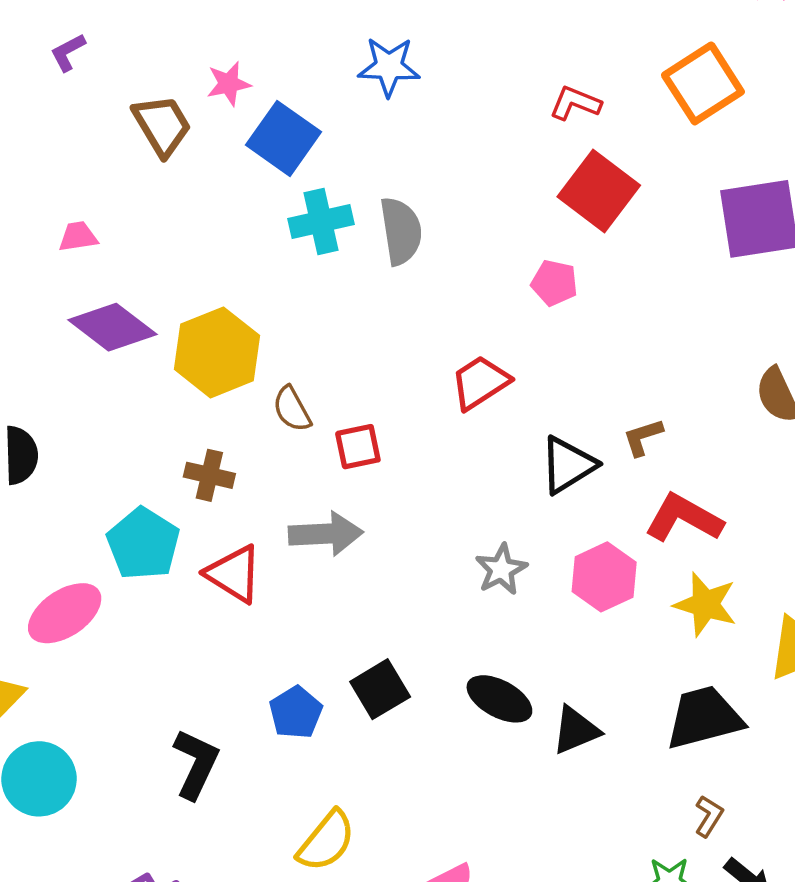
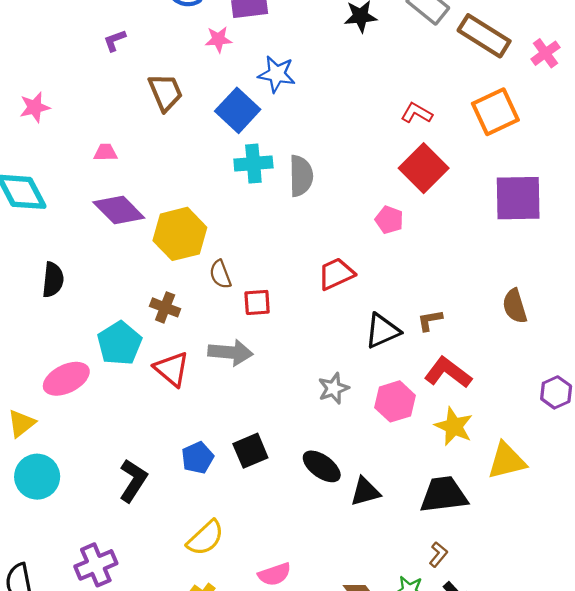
blue star: (389, 67) -> (277, 74), moved
pink star: (229, 84) -> (218, 39), moved

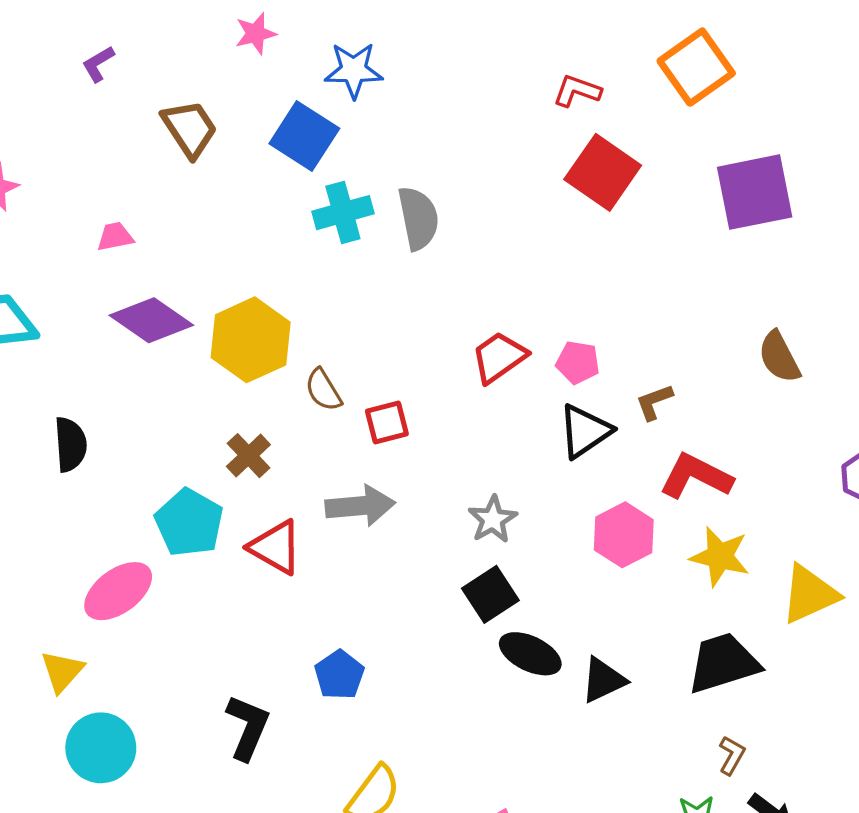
pink pentagon: (389, 220) -> (578, 362), moved
brown cross: (165, 307) -> (248, 456), turned 36
gray star: (333, 388) -> (493, 519), moved
black square: (250, 451) -> (490, 594), moved

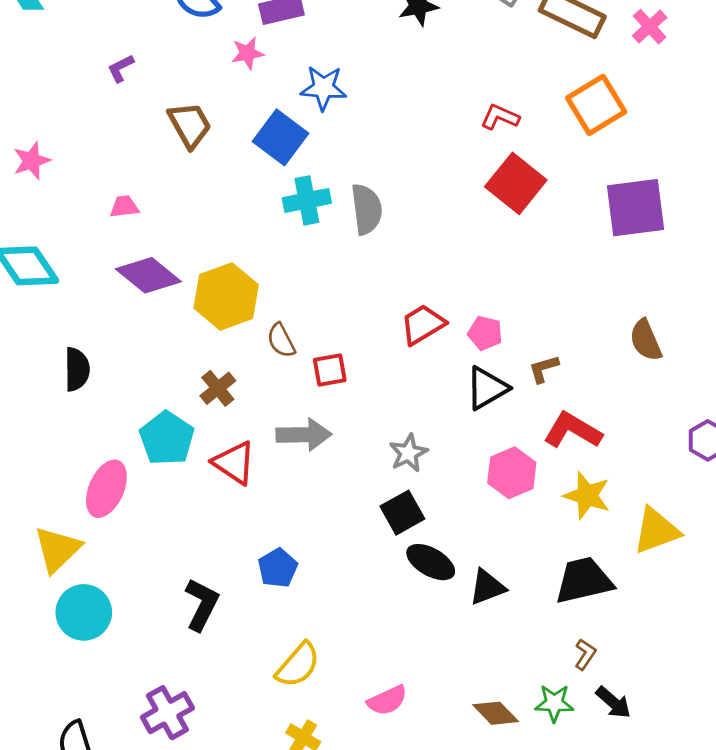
pink ellipse: (118, 591) -> (106, 489), turned -34
yellow triangle: (62, 671) -> (57, 549), size x1.4

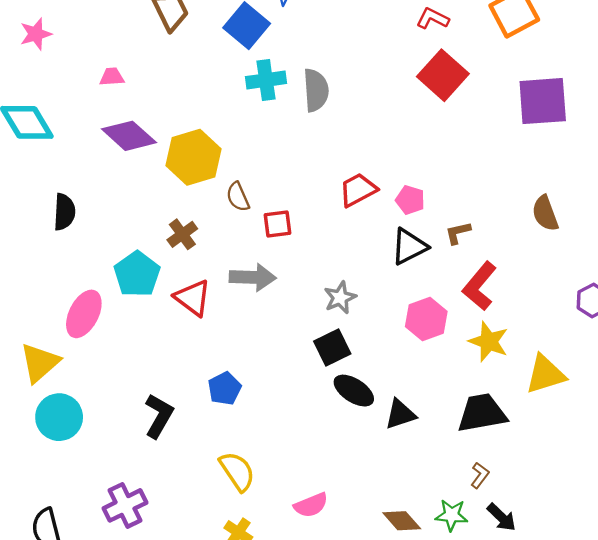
red L-shape: (573, 430) -> (479, 286), turned -84
yellow semicircle: (298, 665) -> (237, 471), turned -78

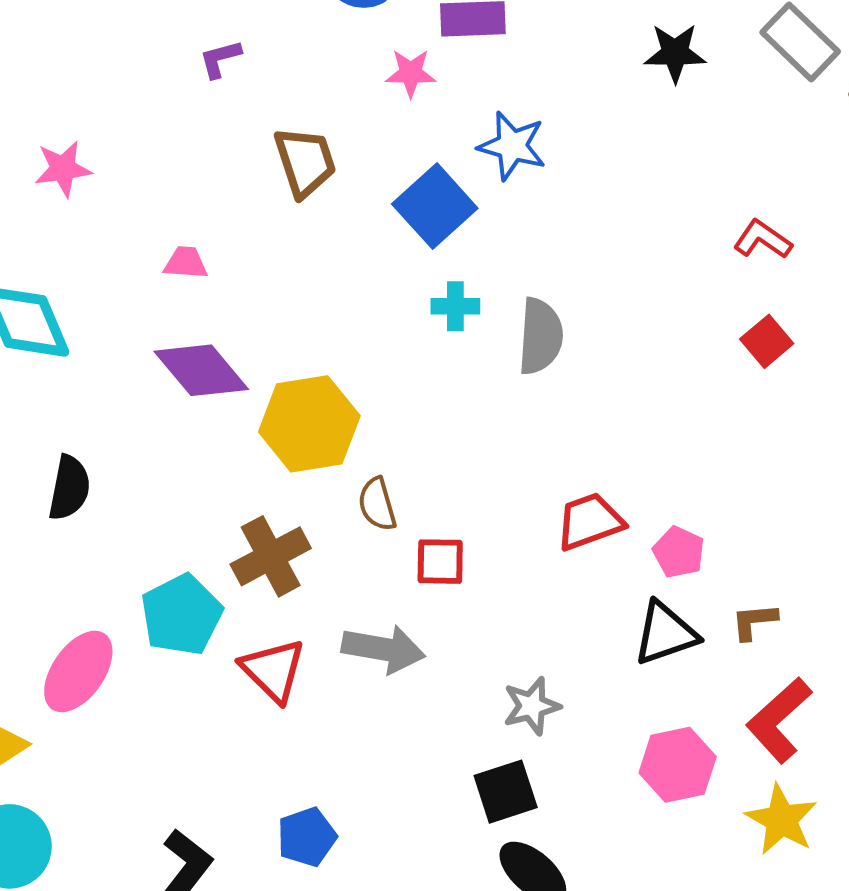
red square: (443, 75) -> (767, 341), size x0.6
cyan cross: (266, 80) -> (455, 306), size x0.7
brown cross: (182, 234) -> (271, 556), size x1.4

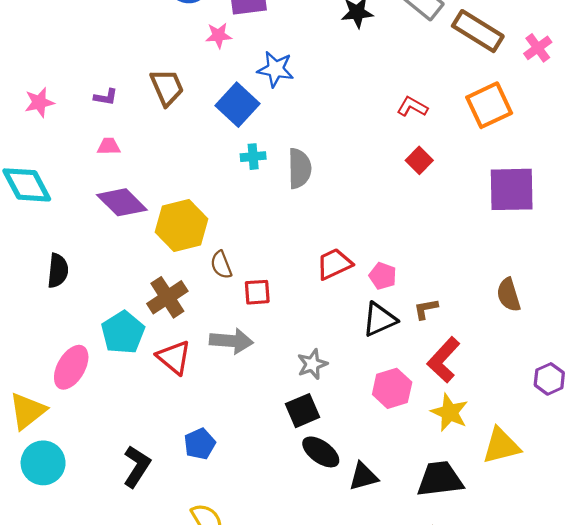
purple L-shape: (220, 59) -> (106, 97), moved, turned -150

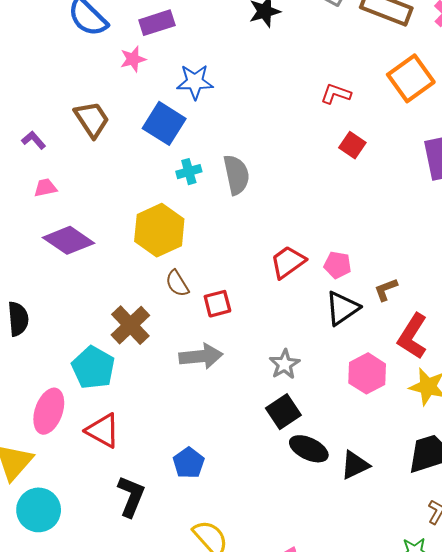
purple L-shape: (106, 97) -> (34, 140), turned -130
yellow hexagon: (182, 226) -> (159, 230), moved
red triangle: (174, 357) -> (103, 431), moved

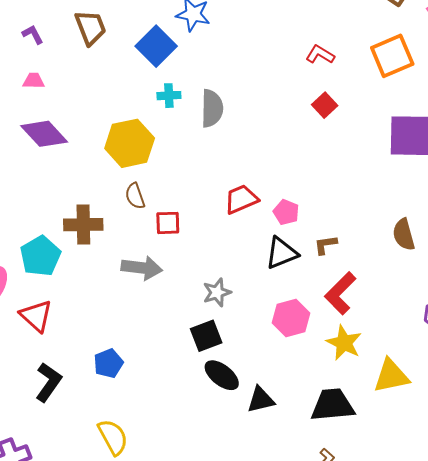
brown cross: (130, 325) -> (83, 225), turned 30

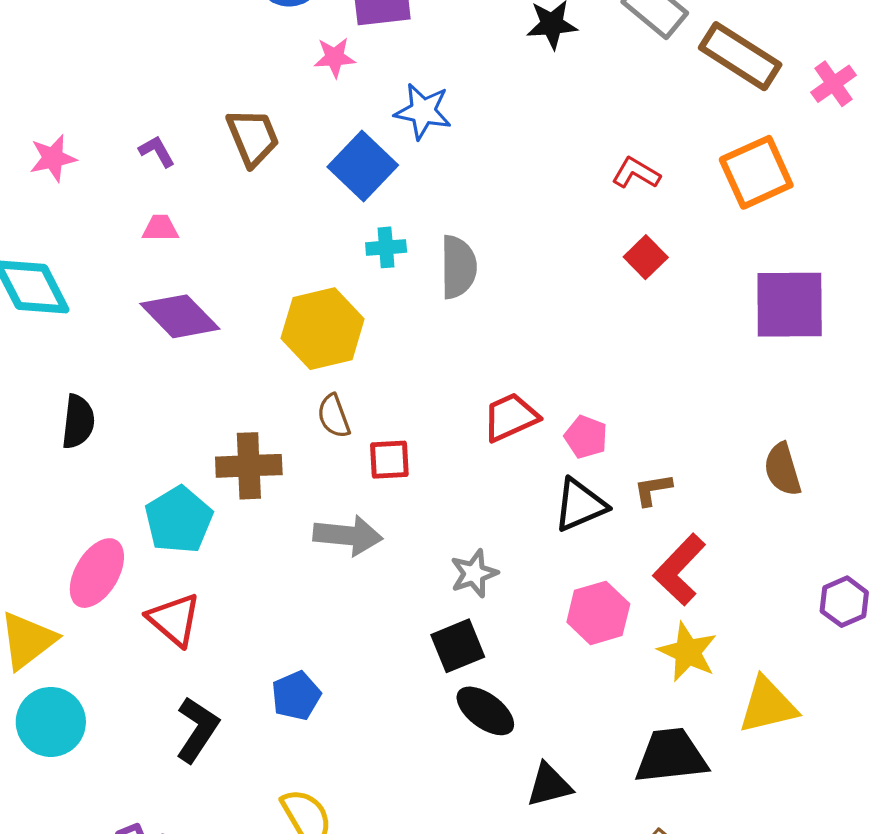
black triangle: (261, 400) -> (549, 785), moved

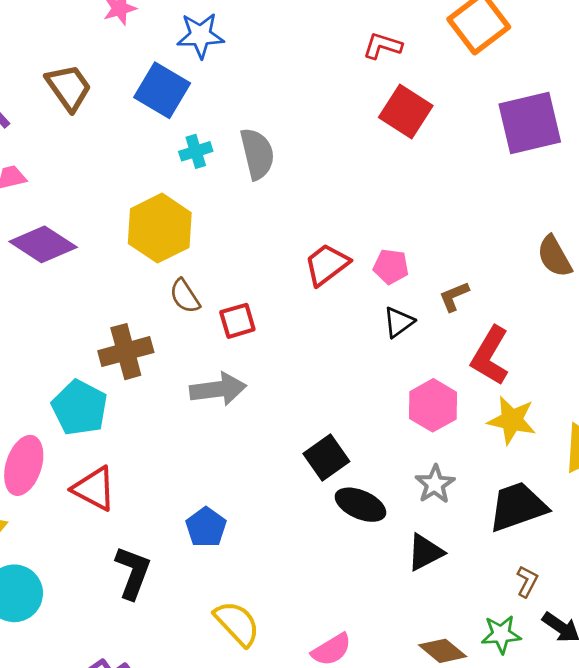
red square: (646, 257) -> (406, 111), size x1.5
black triangle: (580, 505) -> (399, 322), size x0.7
gray star: (474, 573) -> (435, 484), moved

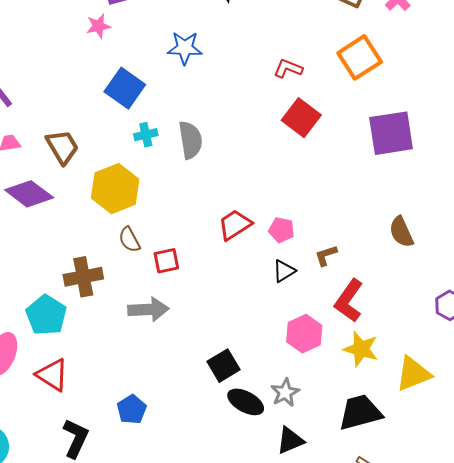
blue star: (200, 35) -> (185, 48), moved
brown trapezoid: (69, 87) -> (62, 147), moved
gray star: (435, 484) -> (285, 393), moved

